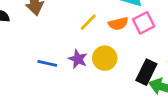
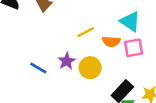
blue line: (47, 63) -> (38, 68), moved

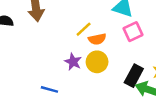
orange semicircle: (111, 41) -> (97, 39), moved
blue line: (38, 68) -> (49, 89), moved

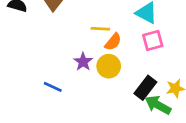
yellow line: (84, 29) -> (100, 29), turned 36
orange semicircle: (97, 39) -> (113, 42), turned -48

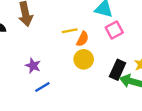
purple star: (83, 62) -> (33, 66), moved
blue line: (53, 87) -> (42, 87), turned -42

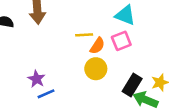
pink square: (114, 30) -> (121, 41), moved
purple star: (33, 66) -> (36, 79), moved

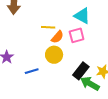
blue line: (46, 94) -> (32, 71), moved

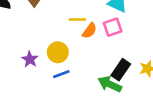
yellow circle: (54, 55) -> (58, 52), moved
green arrow: (90, 84) -> (110, 84), moved

